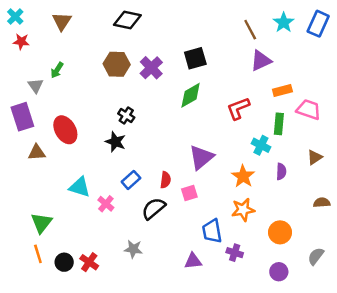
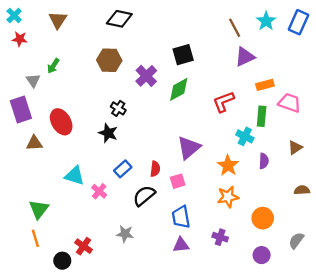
purple cross: (151, 68) -> (146, 76), moved
blue trapezoid: (212, 231) -> (181, 217), moved
black circle: (64, 262) -> (62, 261), moved

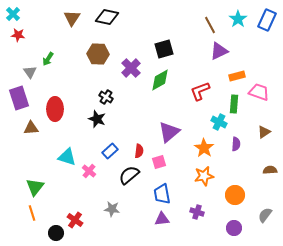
brown triangle: (58, 20) -> (72, 18), moved
red ellipse: (61, 122) -> (55, 109), turned 30

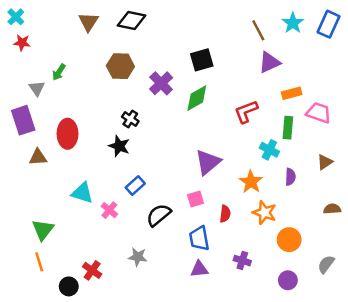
red semicircle: (139, 151) -> (225, 214), moved
orange star: (204, 176) -> (264, 213), moved, turned 30

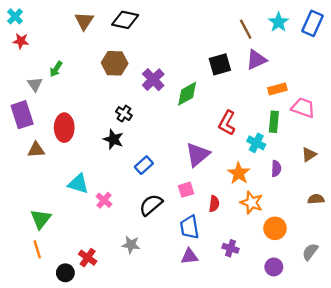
black square: (202, 60) -> (220, 64), moved
red L-shape: (246, 112) -> (227, 123), moved, turned -40
blue rectangle: (135, 185) -> (144, 165), moved

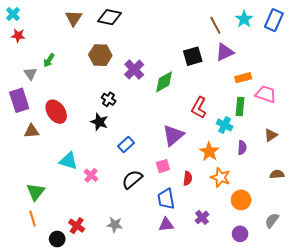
red ellipse: (64, 128) -> (56, 112), turned -35
gray star: (131, 245) -> (115, 225), moved
purple cross: (230, 248) -> (202, 217), turned 32

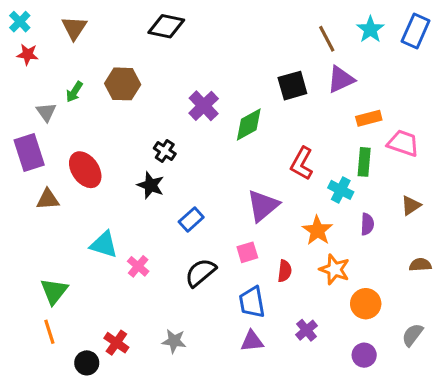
brown triangle: (74, 18) -> (74, 28), moved
brown hexagon: (100, 55) -> (123, 84), moved

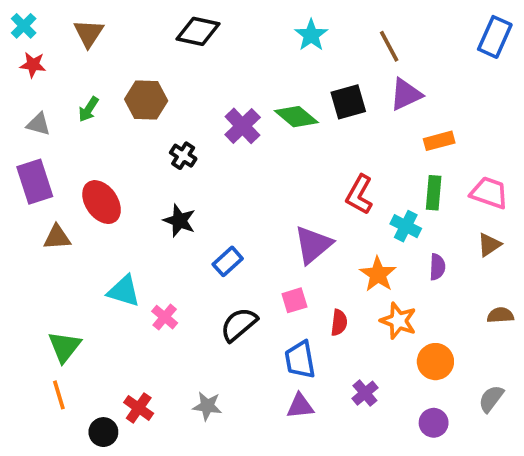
cyan star: (370, 29) -> (311, 35), moved
gray triangle: (46, 112) -> (38, 124), moved, turned -40
green diamond: (249, 124) -> (296, 117), moved, turned 69
pink trapezoid: (403, 143) -> (489, 193), moved
black cross: (165, 151) -> (183, 156), moved

